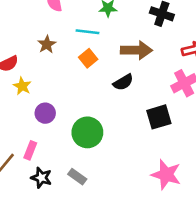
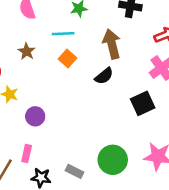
brown arrow: (136, 50) -> (112, 44), turned -96
green circle: (87, 132) -> (113, 160), moved

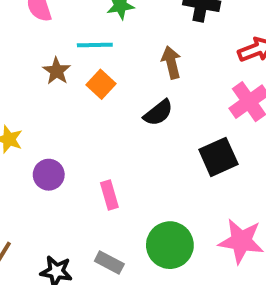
brown arrow: (112, 44) -> (171, 62), size x0.7
brown star: (27, 51) -> (57, 71), moved
pink rectangle: (27, 153) -> (109, 195), moved, turned -30

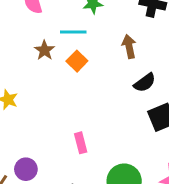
black semicircle: (158, 113) -> (145, 83), moved
purple circle: (49, 175) -> (26, 169), moved

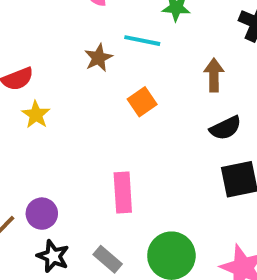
orange square: (77, 61) -> (142, 102), moved
pink rectangle: (81, 143) -> (123, 192), size x1.4

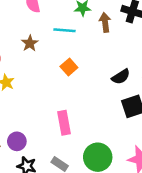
brown star: (98, 58) -> (30, 43), moved
brown arrow: (214, 75) -> (105, 22), moved

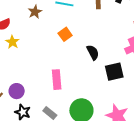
black semicircle: (121, 77) -> (93, 52), moved, turned -91

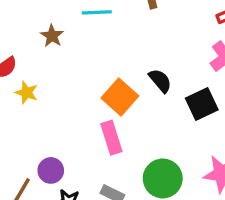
orange square: (65, 34) -> (120, 97), moved, size x1.5

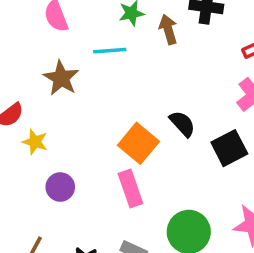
brown star: (52, 36) -> (61, 78), size x1.4
purple circle: (51, 170) -> (60, 187), moved

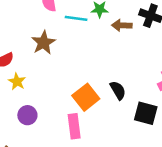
brown arrow: (168, 29) -> (122, 25), turned -84
cyan line: (110, 51) -> (76, 18), moved
black square: (229, 148) -> (146, 113), turned 30

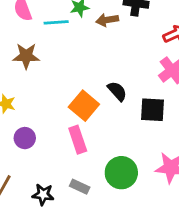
brown star: (43, 43) -> (26, 56), turned -30

